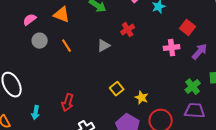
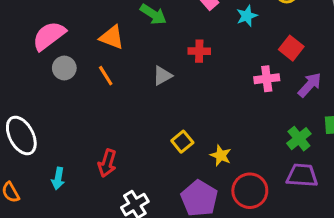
orange triangle: (62, 15) -> (112, 37), moved
pink semicircle: (30, 20) -> (49, 36), size x1.6
red cross: (128, 30) -> (199, 51), turned 32

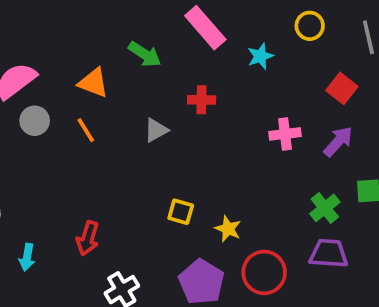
red square: (291, 48) -> (342, 88), moved
yellow square: (182, 142) -> (181, 212), turned -35

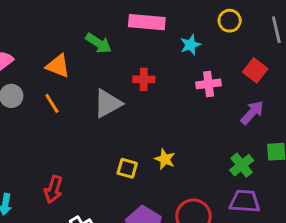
pink rectangle: (205, 28) -> (147, 22), turned -44
gray triangle: (156, 130) -> (108, 103), size x1.5
pink cross: (285, 134) -> (209, 84), moved
yellow star: (228, 229) -> (165, 159), moved

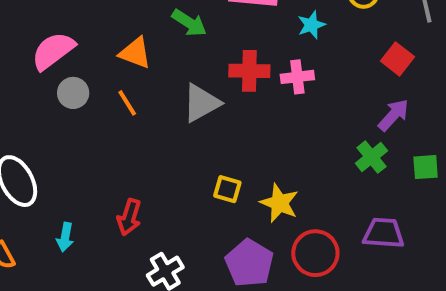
red cross: (144, 79) -> (249, 71), size x1.4
pink cross: (209, 84) -> (297, 77), moved
yellow star: (165, 159) -> (279, 203), moved, size x1.4
green cross: (242, 165) -> (371, 157), moved

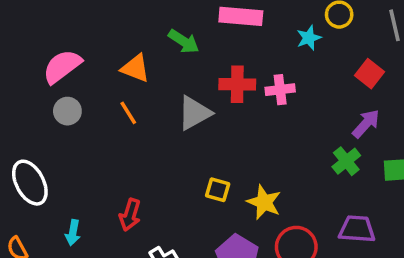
cyan star: (311, 25) -> (309, 38), moved
gray circle: (73, 93) -> (67, 111), moved

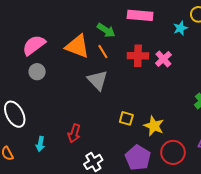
orange triangle: (135, 68) -> (77, 46), size x1.4
pink cross: (280, 90) -> (163, 59), turned -35
orange line: (128, 113) -> (103, 52), moved
gray triangle: (194, 113) -> (98, 80), moved, turned -45

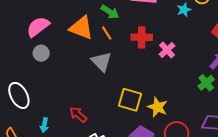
pink cross: (163, 59) -> (167, 50), moved
yellow square: (126, 118) -> (130, 100), size x1.6
red arrow: (74, 133) -> (78, 115), turned 114

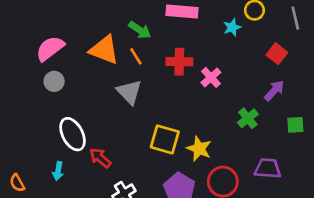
green cross: (206, 83) -> (248, 118), moved
white ellipse: (19, 95) -> (73, 134), moved

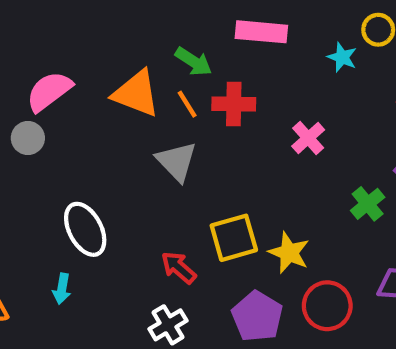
cyan star: (232, 27) -> (342, 57), turned -30
red cross: (179, 62) -> (234, 104), moved
gray circle: (54, 81) -> (28, 138), moved
yellow square: (165, 139) -> (234, 238), turned -32
red arrow: (100, 158) -> (179, 268), moved

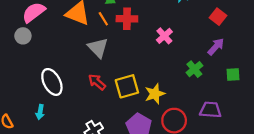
yellow star: (289, 253) -> (155, 94), turned 30
red arrow: (179, 268) -> (97, 82), moved

